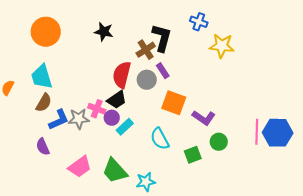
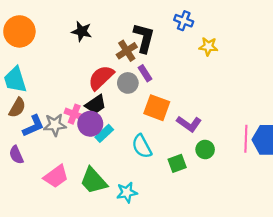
yellow star: (222, 46) -> (208, 46), size x0.7
red semicircle: (122, 75) -> (101, 78), turned 32
purple circle: (112, 118) -> (90, 124), size x1.5

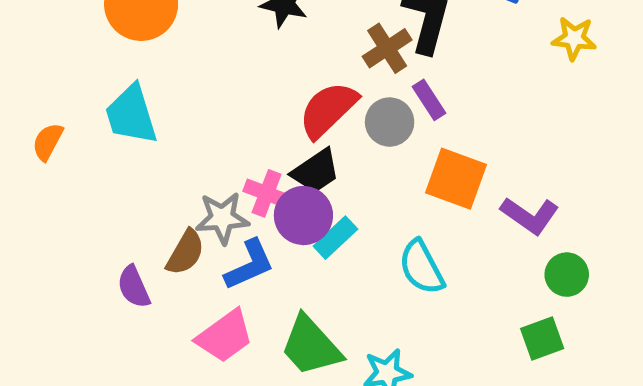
brown semicircle: (17, 108) -> (185, 252), moved
blue L-shape: (33, 126) -> (249, 265), moved
green square: (177, 163) -> (542, 339), moved

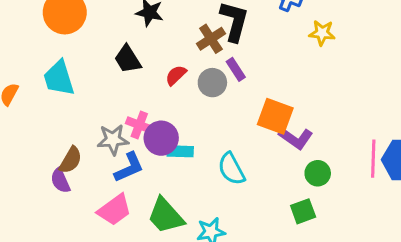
red semicircle: (328, 110) -> (176, 75), size x0.6
black trapezoid: (316, 171) -> (128, 59), moved, turned 92
orange square: (456, 179) -> (275, 116), moved
cyan rectangle: (335, 238) -> (180, 151), turned 45
brown semicircle: (185, 252) -> (71, 160), moved

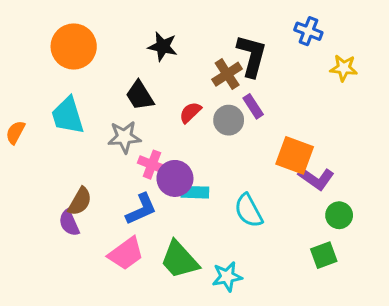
gray star: (113, 140) -> (124, 137), moved

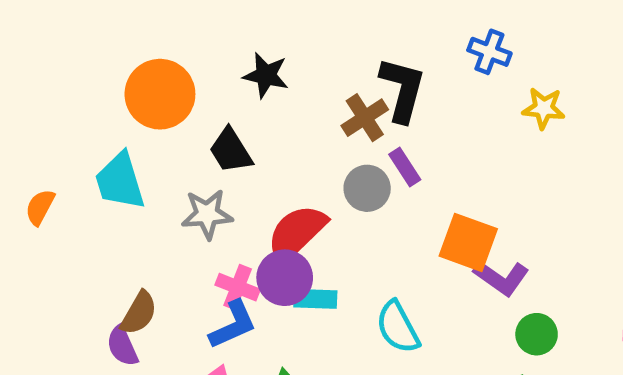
orange circle: (74, 46) -> (160, 94), moved
red semicircle: (190, 112) -> (296, 233), moved, size x1.8
pink cross: (152, 165) -> (238, 287), moved

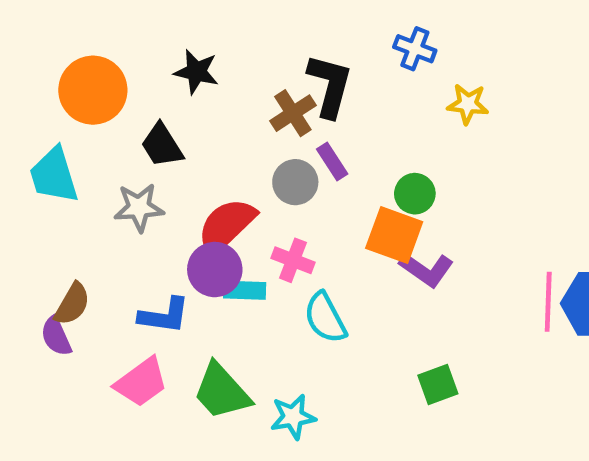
pink cross: (238, 287) -> (293, 260), moved
blue L-shape: (233, 325) -> (164, 316), turned 32
green circle: (537, 334) -> (415, 194), moved

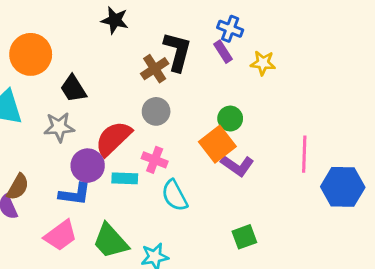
black star: (196, 72) -> (115, 20), moved
purple rectangle: (332, 161) -> (223, 52), moved
orange square: (394, 235) -> (217, 144), turned 32
purple circle: (215, 270) -> (88, 166), moved
pink line: (548, 302) -> (304, 154), moved

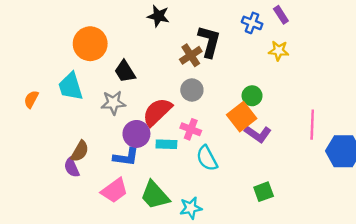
purple rectangle: (223, 52) -> (281, 15), moved

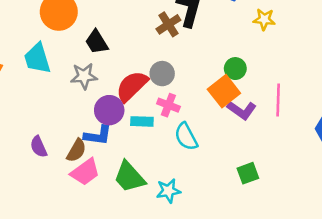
gray circle: (192, 90) -> (162, 74), moved
pink line: (312, 125) -> (278, 100), moved
brown semicircle: (80, 151) -> (76, 150), moved

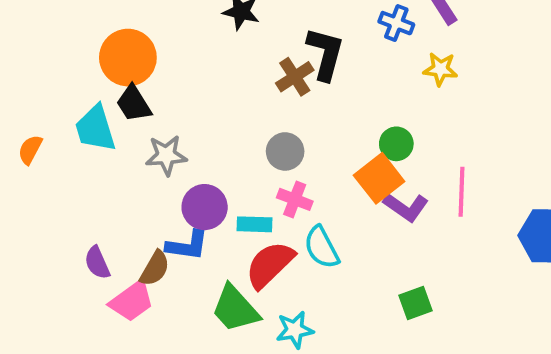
black trapezoid: (97, 42) -> (134, 104), moved
red semicircle: (132, 86) -> (270, 265), moved
pink trapezoid: (85, 172) -> (132, 301), moved

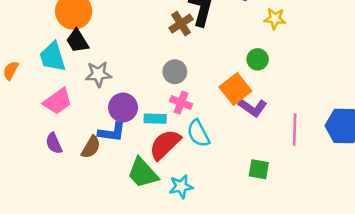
green circle: (396, 144) -> (258, 59), moved
pink line: (461, 192) -> (295, 130), moved
pink trapezoid: (132, 301) -> (58, 101), moved
green square: (415, 303) -> (259, 169), turned 30

